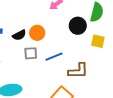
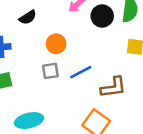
black circle: (78, 26) -> (102, 16), moved
black semicircle: (19, 35) -> (28, 17), moved

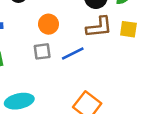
brown L-shape: (113, 87) -> (99, 27), moved

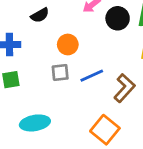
brown L-shape: (99, 27) -> (124, 88), moved, turned -44

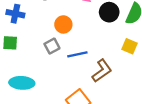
gray square: (60, 73) -> (52, 46), turned -35

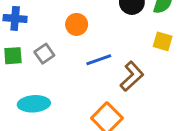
gray square: (52, 46) -> (44, 54), moved

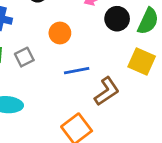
yellow square: (163, 41) -> (142, 61), size x1.4

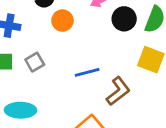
orange circle: (60, 33) -> (62, 21), moved

